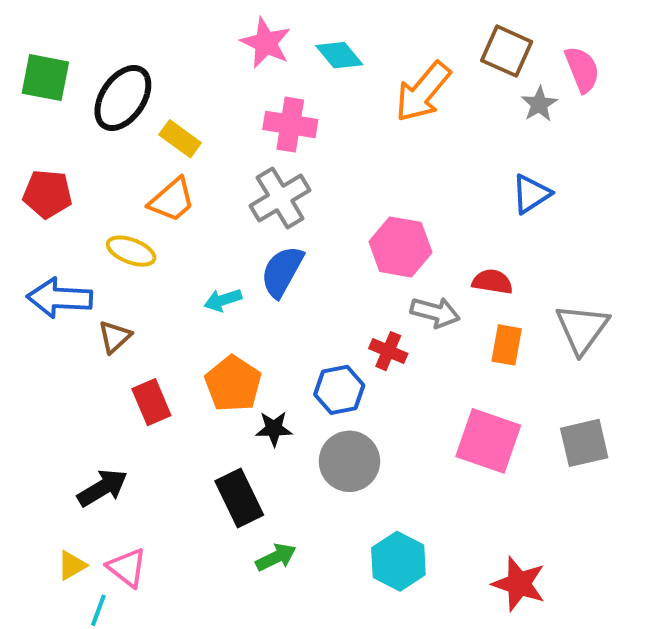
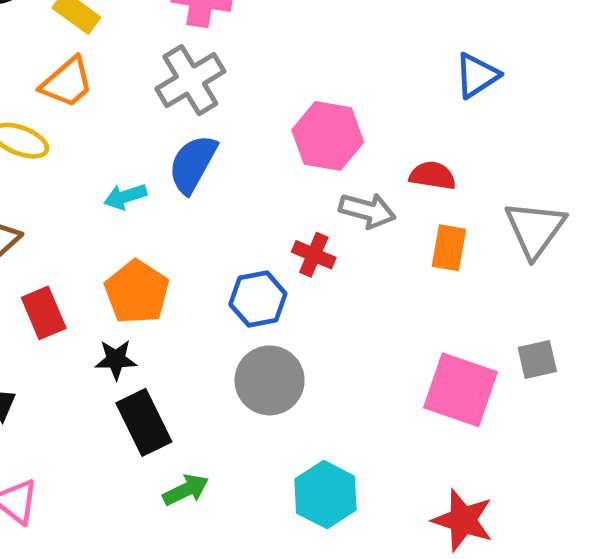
black star: (274, 429) -> (116, 360), moved
pink square: (488, 441) -> (460, 390), moved
gray square: (584, 443) -> (537, 360), size x0.7

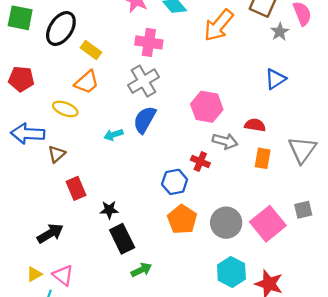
orange pentagon: (137, 292) -> (182, 219), moved
gray circle: (270, 380) -> (226, 223), moved
pink square: (460, 390) -> (268, 224), turned 32
cyan hexagon: (325, 495) -> (231, 272), moved

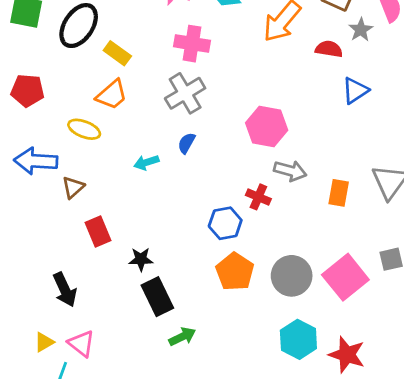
blue semicircle: (145, 120) -> (186, 143), size x0.6
red semicircle: (255, 125) -> (329, 49), moved
black arrow: (50, 233) -> (65, 290), turned 96

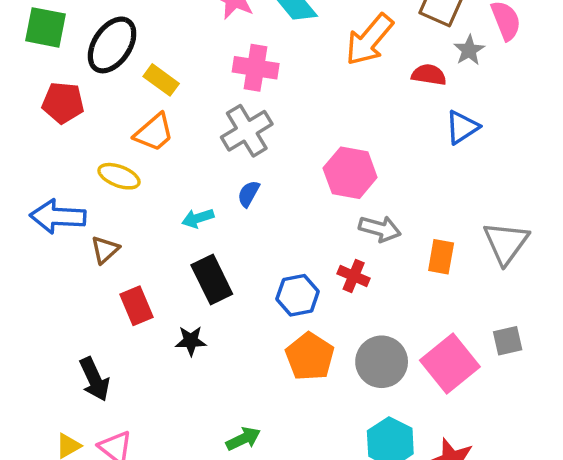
red pentagon: (27, 91) -> (63, 103), moved
red cross: (258, 197) -> (354, 276), moved
black rectangle: (157, 297) -> (212, 280), moved

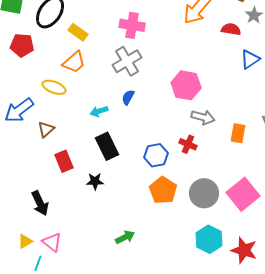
blue arrow: (58, 216) -> (19, 110), turned -40

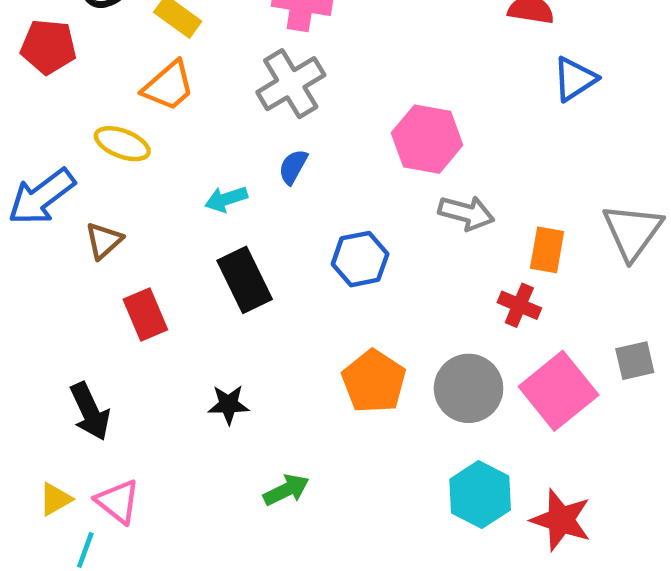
red cross: (188, 144) -> (519, 305), moved
blue hexagon: (156, 155) -> (360, 259), moved
black star: (95, 181) -> (228, 405), moved

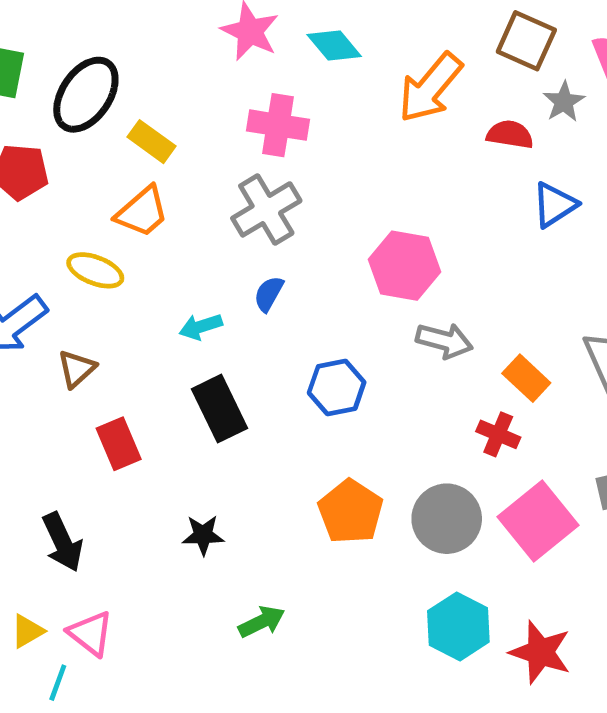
orange rectangle: (547, 250) -> (526, 378), turned -57

